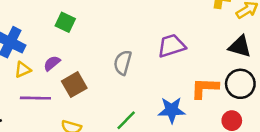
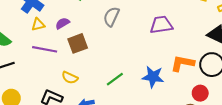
gray semicircle: (123, 63) -> (111, 17), moved

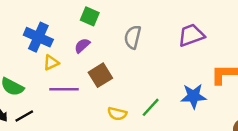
purple semicircle: (62, 23) -> (82, 45), moved
yellow semicircle: (70, 78) -> (117, 114), moved

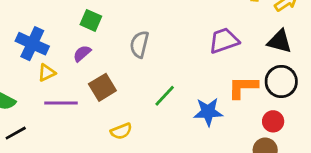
purple trapezoid: (191, 35) -> (224, 41), moved
green line: (151, 107) -> (165, 96), moved
yellow semicircle: (117, 114) -> (121, 131), turned -36

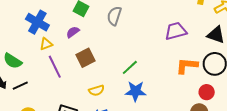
gray semicircle: (139, 44) -> (114, 16), moved
purple line: (61, 103) -> (55, 67), turned 60
blue star: (208, 112) -> (136, 91), moved

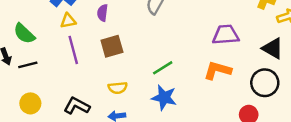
purple semicircle: (73, 32) -> (102, 13), turned -56
orange L-shape: (187, 66) -> (218, 70), moved

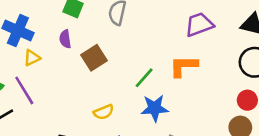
brown square: (112, 46) -> (94, 58), moved
purple line: (73, 50) -> (24, 90), moved
orange L-shape: (218, 70) -> (184, 66), moved

